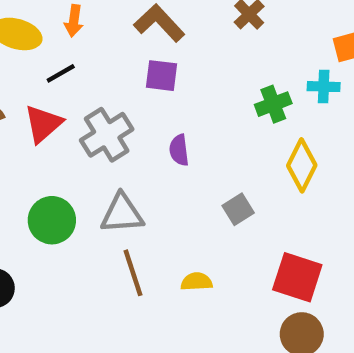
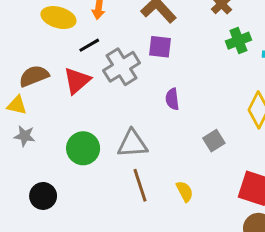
green cross: (273, 104) -> (238, 41), moved
gray cross: (107, 135) -> (122, 67), moved
yellow semicircle: (197, 282) -> (185, 191), turned 65

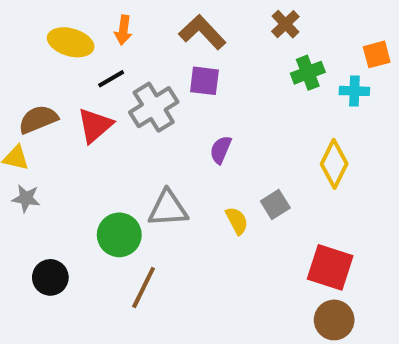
purple semicircle: (172, 99) -> (221, 150), turned 30
green circle: (83, 148) -> (119, 235), moved
brown line: (140, 185) -> (144, 288), moved, turned 44
yellow semicircle: (185, 191) -> (237, 221), moved

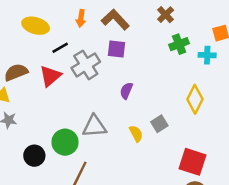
orange arrow: (123, 30) -> (81, 18), moved
black circle: (50, 277) -> (34, 156), moved

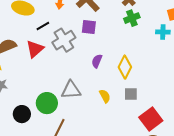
green cross: (179, 44) -> (132, 18), moved
yellow diamond: (195, 99) -> (125, 67), moved
gray square: (159, 124) -> (131, 94), moved, turned 32
red square: (192, 162) -> (151, 119), turned 35

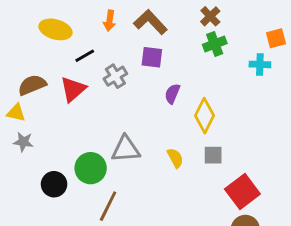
gray cross: (64, 40) -> (115, 76), size x0.7
purple semicircle: (97, 61) -> (172, 94), moved

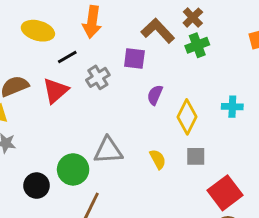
orange arrow: (110, 21) -> (92, 22), size x1.5
brown L-shape: (150, 22) -> (158, 31), moved
cyan cross: (260, 64) -> (232, 107), moved

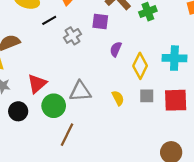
red triangle: (56, 91) -> (37, 84), moved
cyan cross: (232, 107) -> (174, 58), size x1.5
black circle: (37, 186) -> (18, 111), moved
red square: (225, 193) -> (176, 100), moved, turned 35

